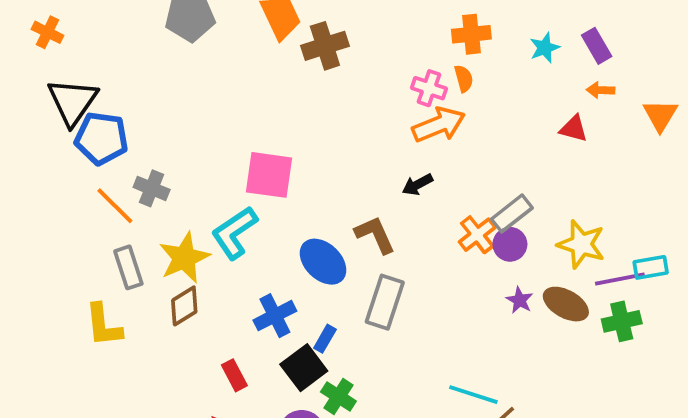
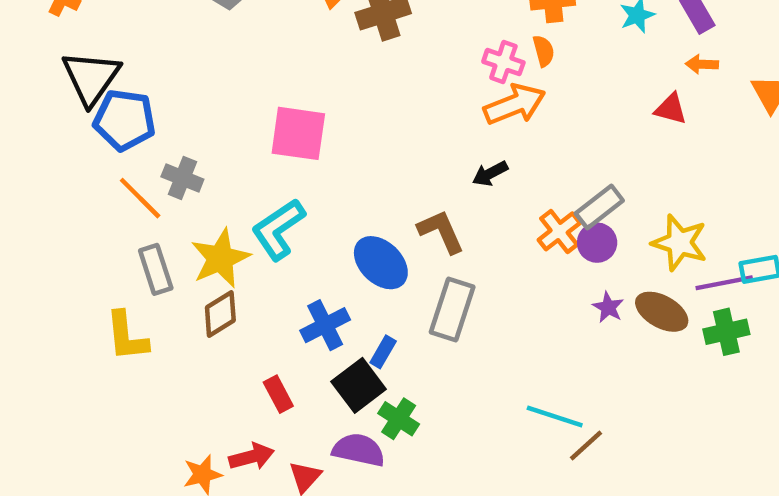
pink square: (269, 175) -> (298, 133), moved

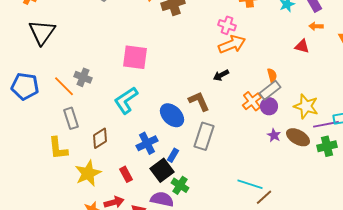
orange semicircle: (544, 51) -> (272, 75), moved
blue pentagon: (124, 120) -> (25, 86), moved
yellow star: (220, 258) -> (88, 173), moved

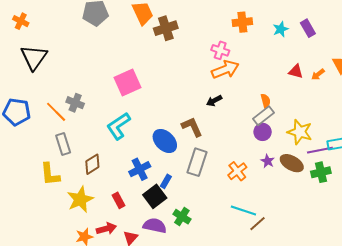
orange arrow: (316, 26) -> (318, 75), moved, turned -40
pink square: (135, 57) -> (128, 83), turned -32
orange cross: (252, 101) -> (237, 171), moved
green cross: (180, 185) -> (182, 217), moved

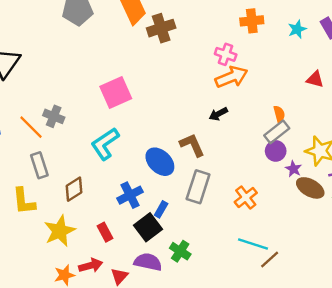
purple star: (268, 161) -> (294, 169), moved

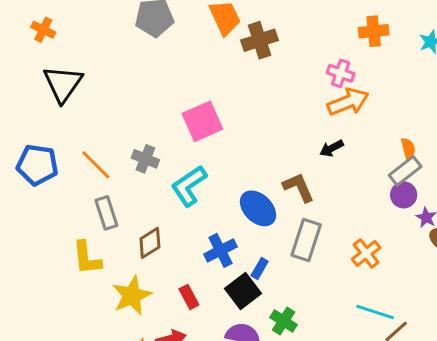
gray cross: (54, 116) -> (145, 159), moved

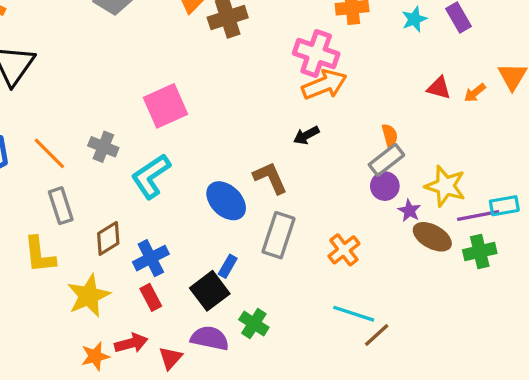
pink cross: (341, 73) -> (316, 53), size x1.5
blue cross: (220, 250) -> (151, 258), moved

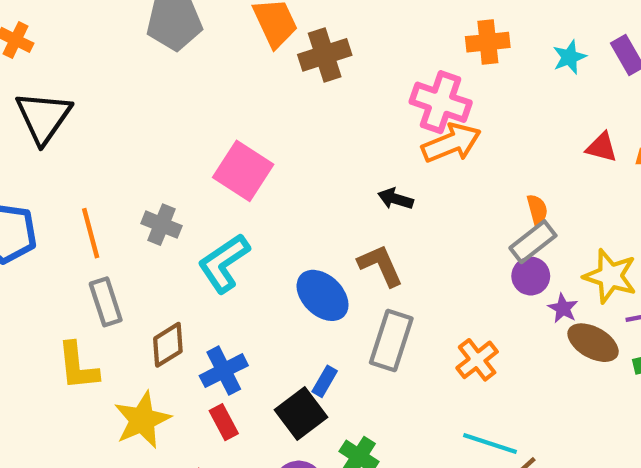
pink square: (166, 106) -> (243, 171), turned -33
black arrow: (306, 135) -> (396, 199), moved, turned 45
orange line: (49, 153) -> (91, 233), turned 30

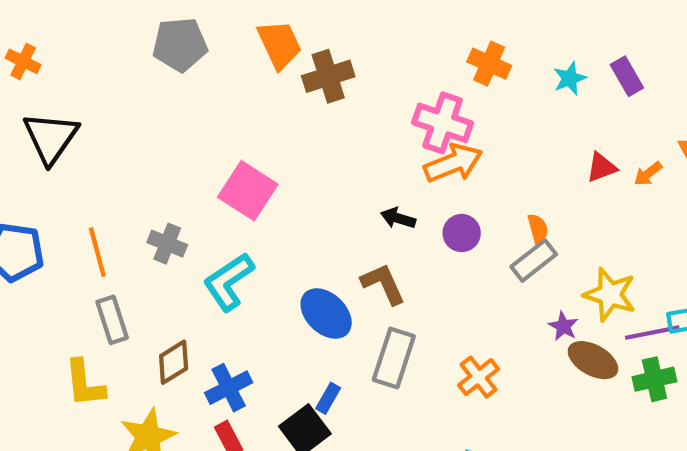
orange cross: (488, 42) -> (489, 64), turned 30
red triangle: (602, 147) -> (601, 167), turned -36
purple circle: (531, 276) -> (462, 233), moved

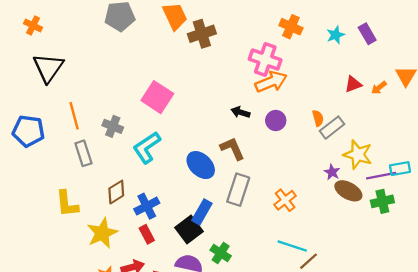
orange line: (97, 252) -> (74, 116), moved
gray rectangle: (534, 261) -> (332, 128), moved
gray rectangle: (112, 320) -> (83, 153), moved
blue rectangle: (328, 398) -> (202, 212), size x1.5

